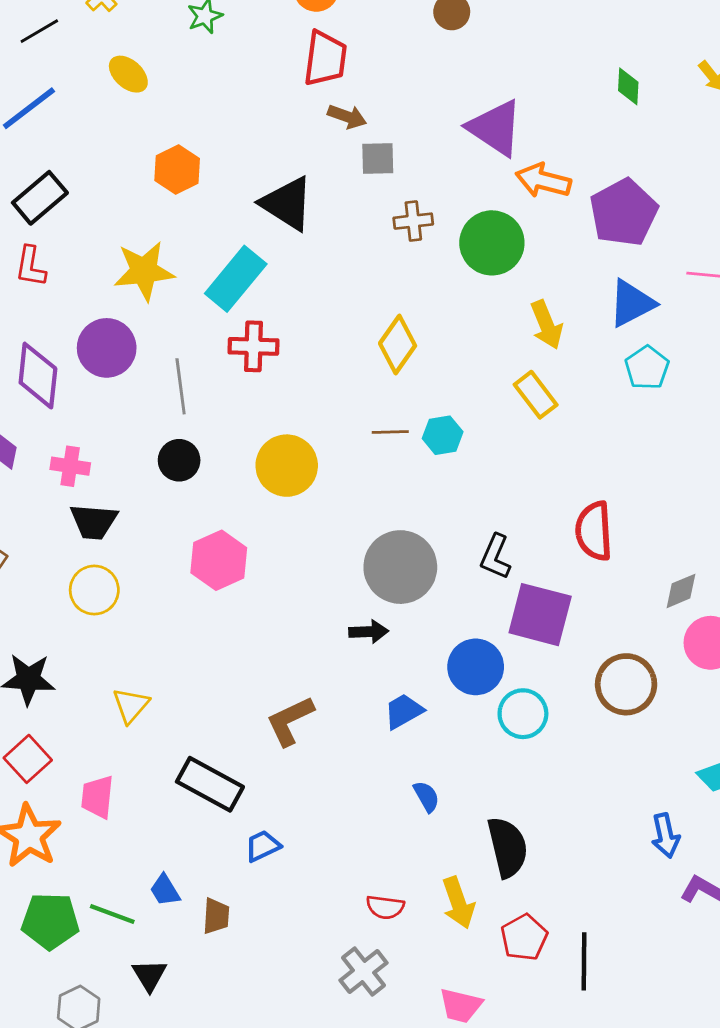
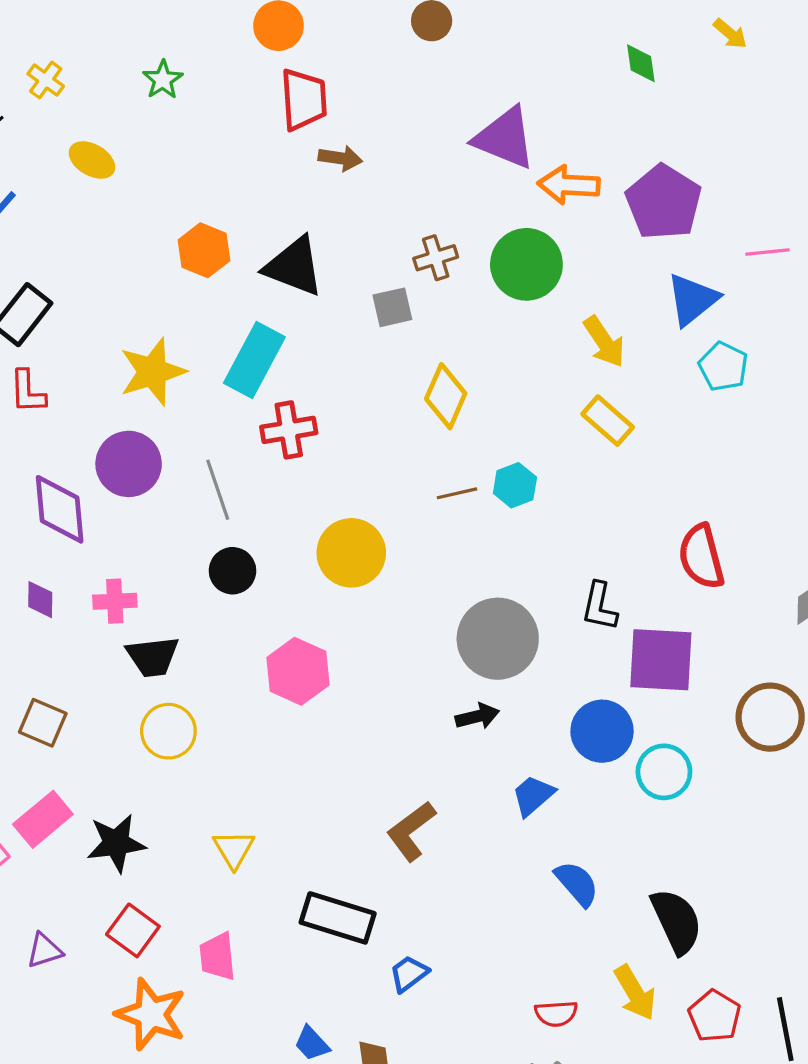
gray square: (378, 159) -> (392, 307), moved
orange hexagon: (177, 169) -> (204, 250), moved
blue semicircle: (426, 797) -> (577, 884), size x1.4

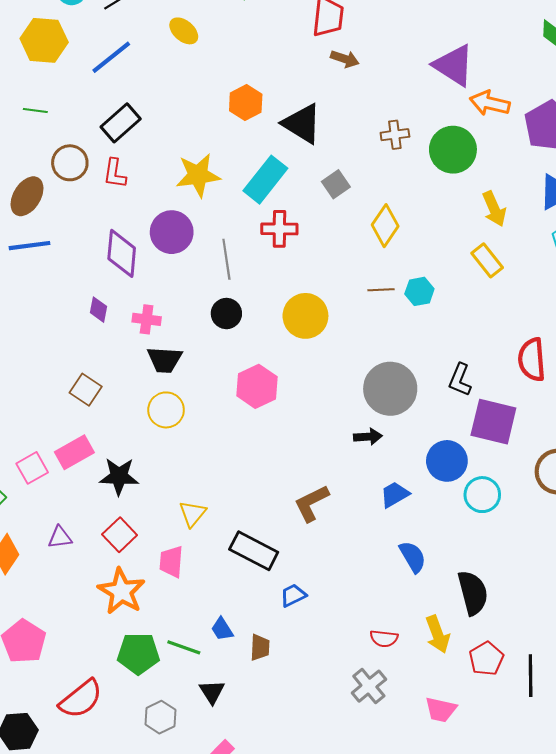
gray square: (392, 307) -> (336, 184), moved, turned -32
yellow triangle: (234, 849) -> (193, 514), moved

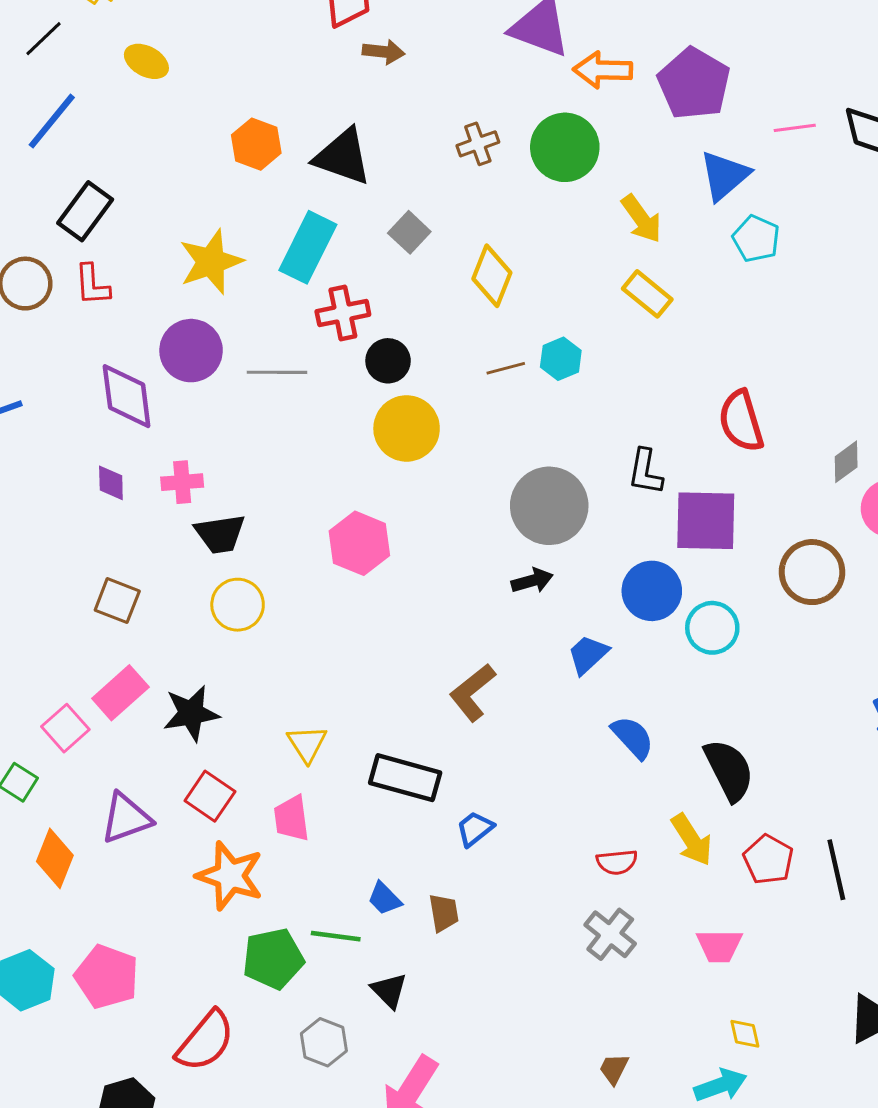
gray line: (226, 259) -> (277, 372), turned -69
black circle: (226, 314) -> (388, 361), moved
purple triangle: (60, 537) -> (126, 818), size x1.5

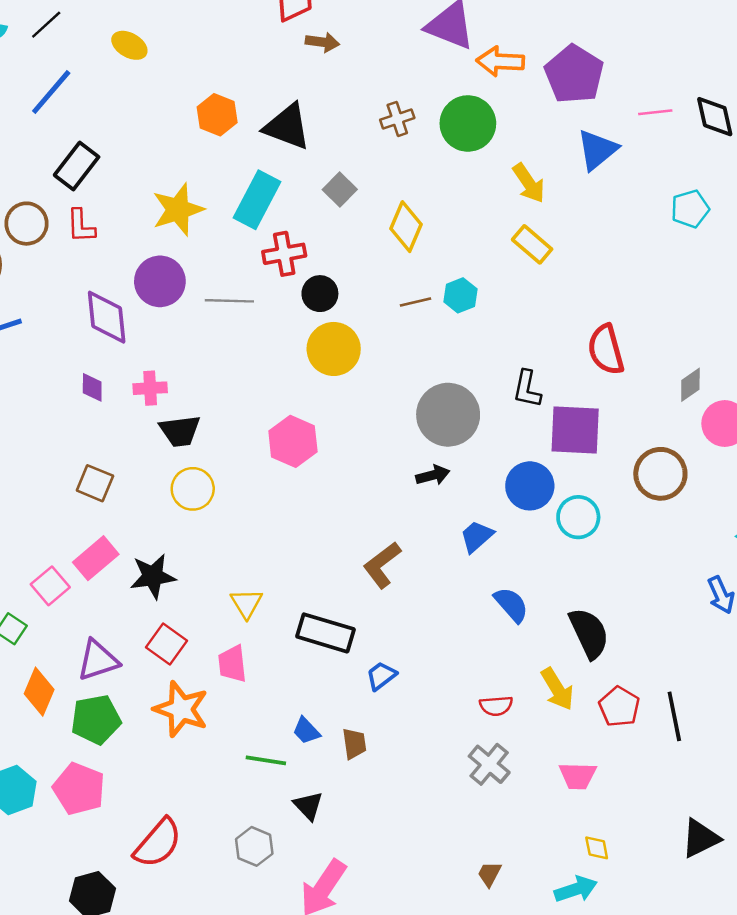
cyan pentagon: (756, 239) -> (690, 209), moved, turned 30
green pentagon: (273, 959) -> (96, 720), moved

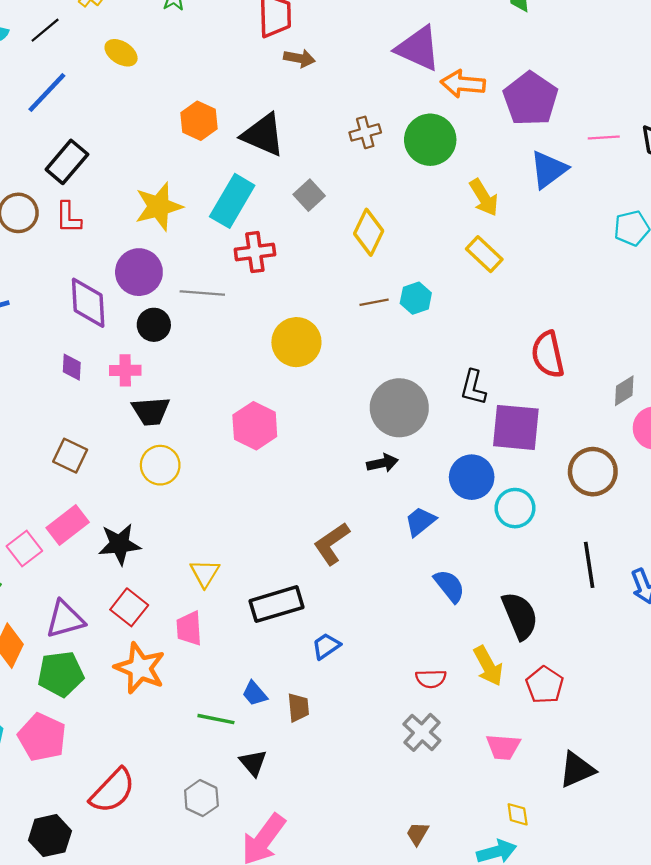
black circle: (320, 294) -> (154, 325), moved
black rectangle: (326, 633) -> (277, 604), turned -36
black line: (674, 716) -> (589, 565), moved
black triangle: (700, 838) -> (577, 770), moved

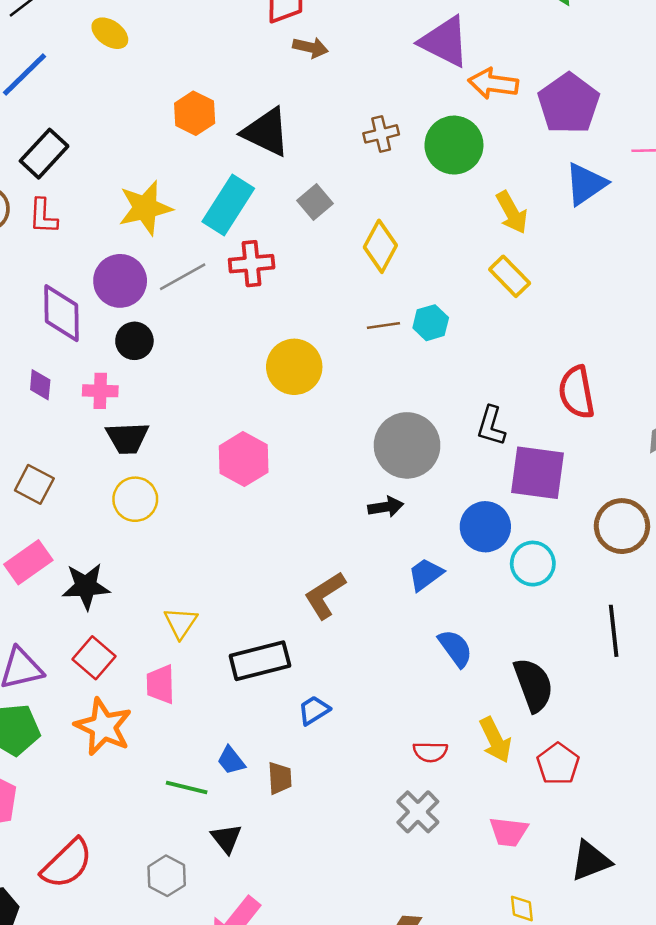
gray line: (202, 293) -> (183, 277), moved, turned -36

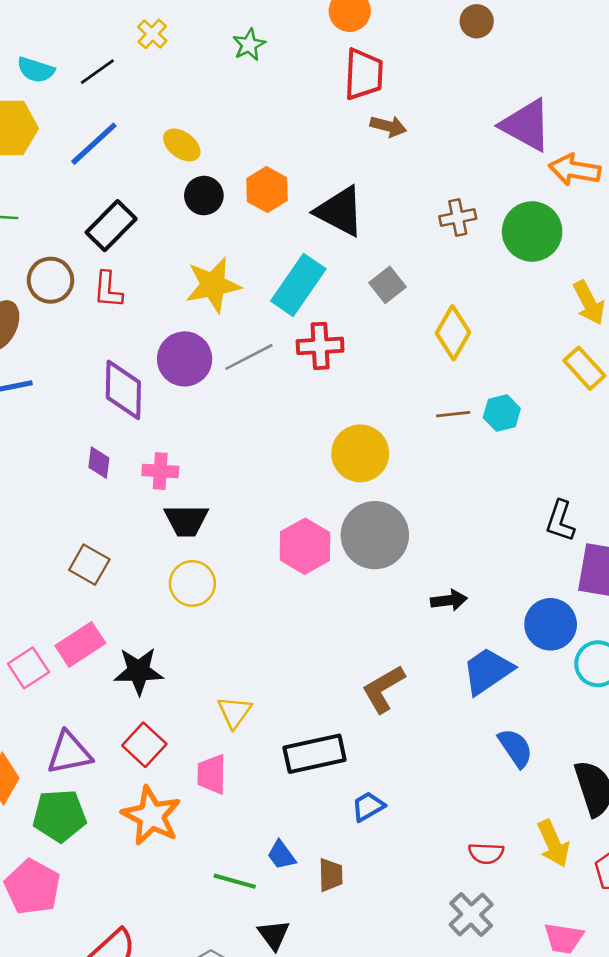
yellow ellipse: (110, 33) -> (182, 145), moved
black circle: (134, 341) -> (204, 196), moved
gray circle: (407, 445) -> (375, 535), moved
blue trapezoid: (426, 574) -> (488, 671), size x1.4

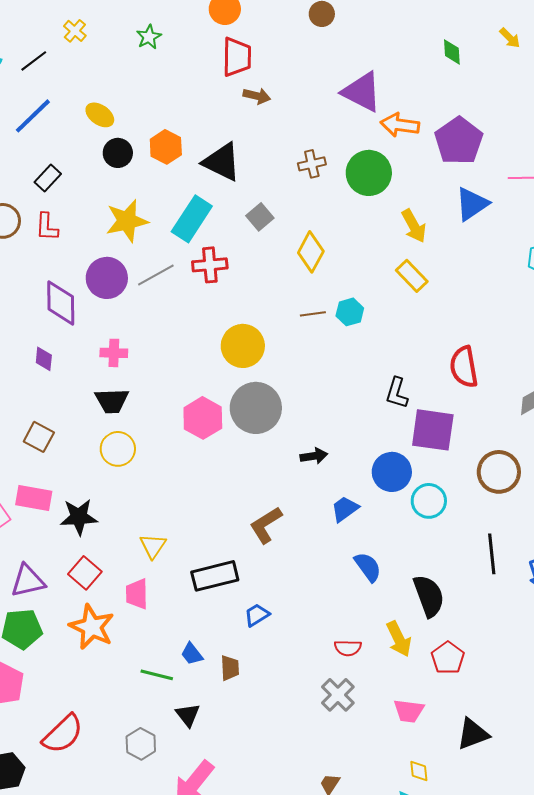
black rectangle: (111, 226) -> (48, 178), size x0.7
pink cross: (160, 471) -> (114, 353), moved
pink rectangle: (80, 644) -> (34, 498), turned 45
blue trapezoid: (488, 671) -> (345, 509), size x0.7

